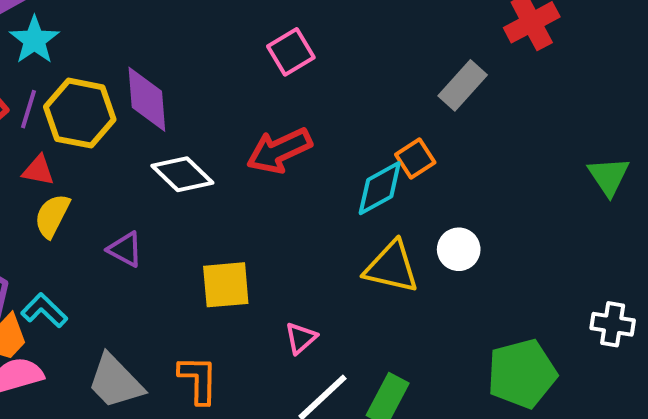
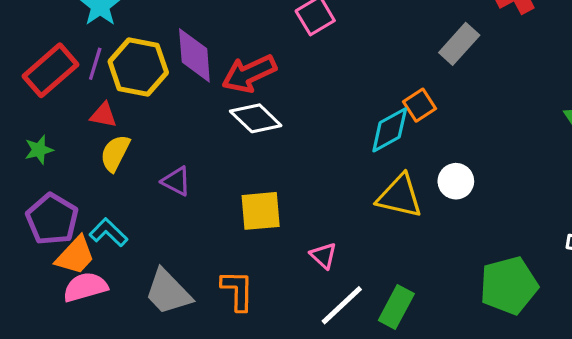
red arrow: (279, 151) -> (249, 74), moved
white diamond: (182, 174) -> (256, 118), moved
pink triangle: (301, 338) -> (324, 256), turned -36

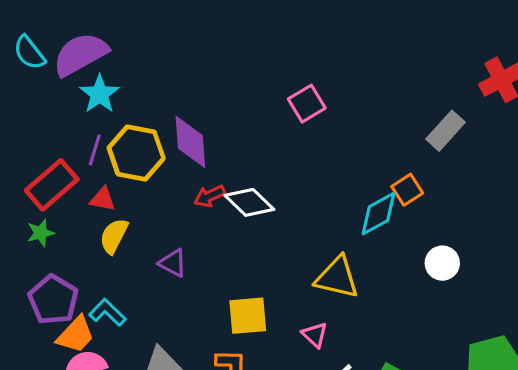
red rectangle: (51, 70) -> (52, 185), moved
red arrow: (249, 74) -> (210, 196), moved, size x0.6
yellow triangle: (400, 196) -> (337, 277), moved
yellow square: (261, 211) -> (248, 316), moved

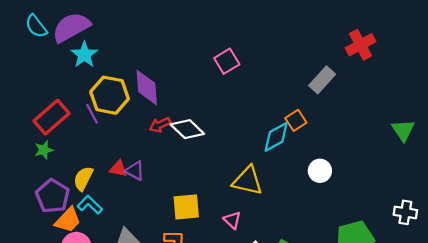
purple line: (95, 150) -> (92, 114), moved, turned -45
red triangle: (103, 199) -> (118, 169), moved
yellow semicircle: (114, 236) -> (83, 178), moved

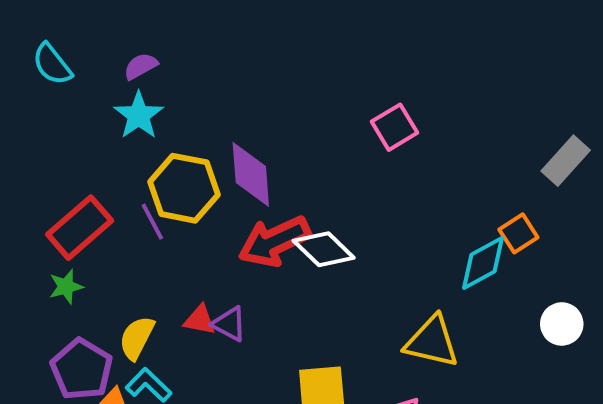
purple semicircle: (71, 27) -> (141, 66), moved, size x0.5
red arrow: (160, 125) -> (274, 241), size x1.8

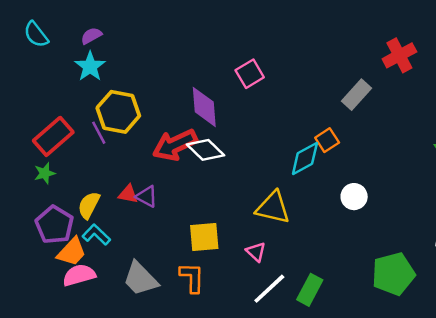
purple diamond: (251, 174) -> (204, 107), moved

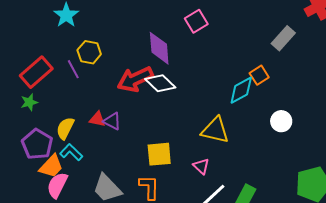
yellow hexagon: (118, 112) -> (89, 52), size x0.7
pink semicircle: (79, 275) -> (57, 185), turned -48

